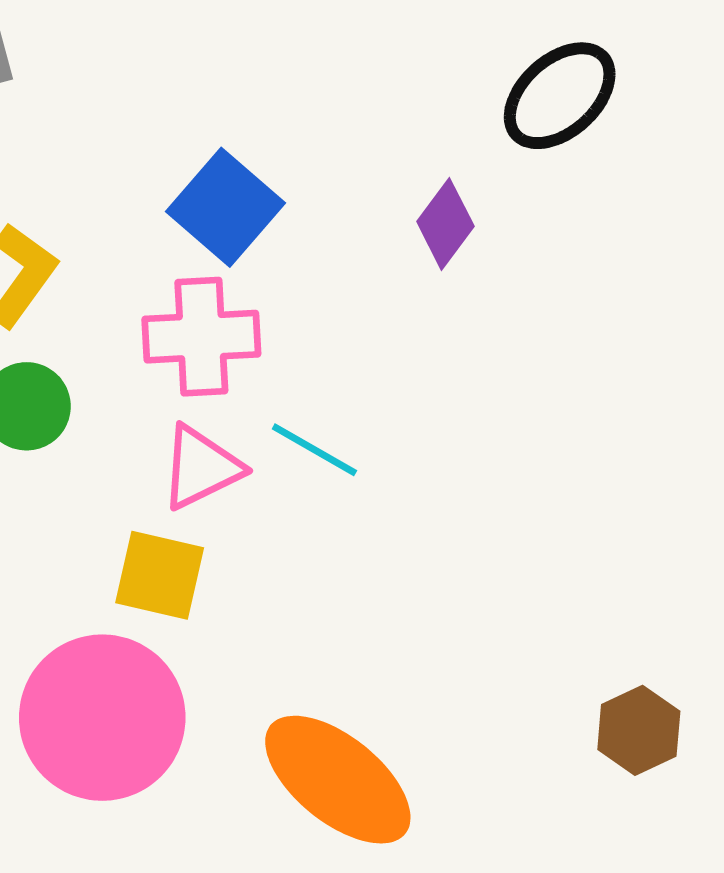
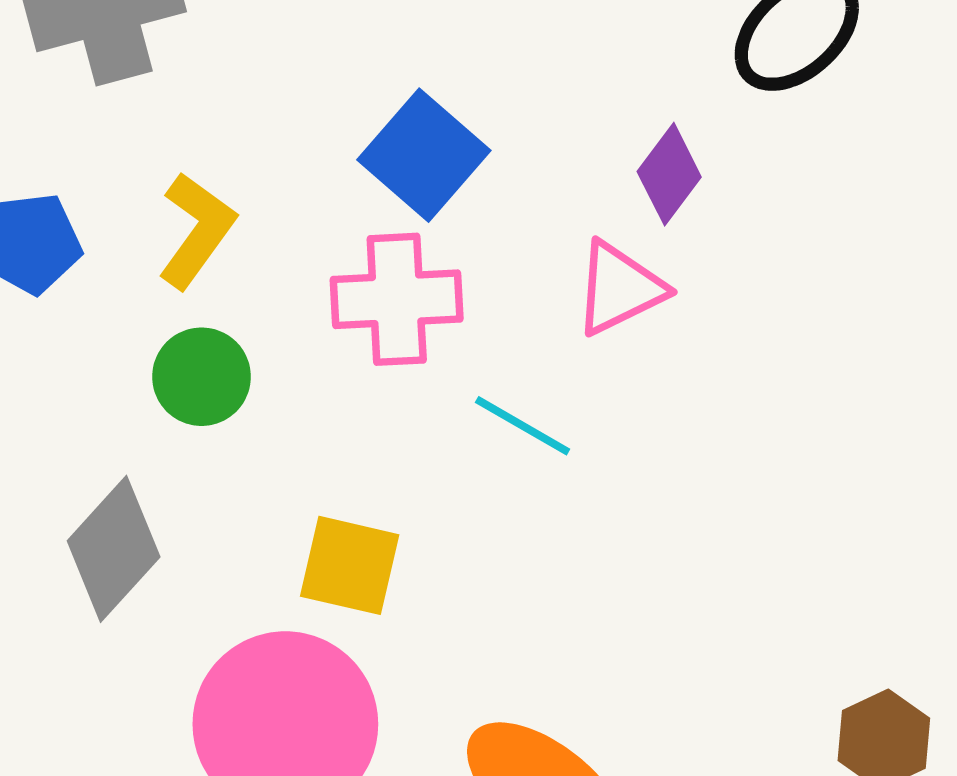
pink triangle: (201, 468) -> (619, 288), moved

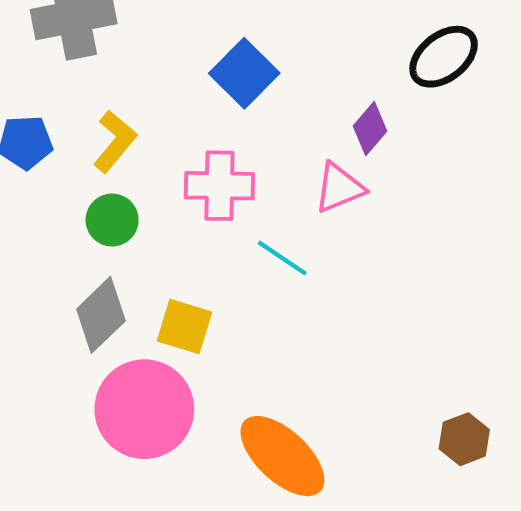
blue square: (424, 155) -> (244, 73), moved
gray diamond: (114, 549) -> (101, 315), moved

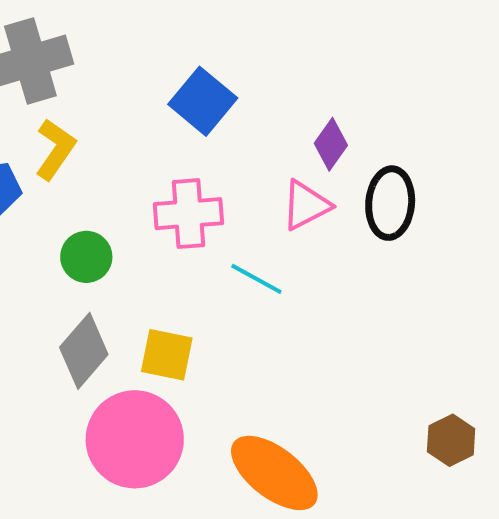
black ellipse: (444, 57) -> (390, 203), moved, turned -42
yellow L-shape: (115, 141) -> (55, 149), moved

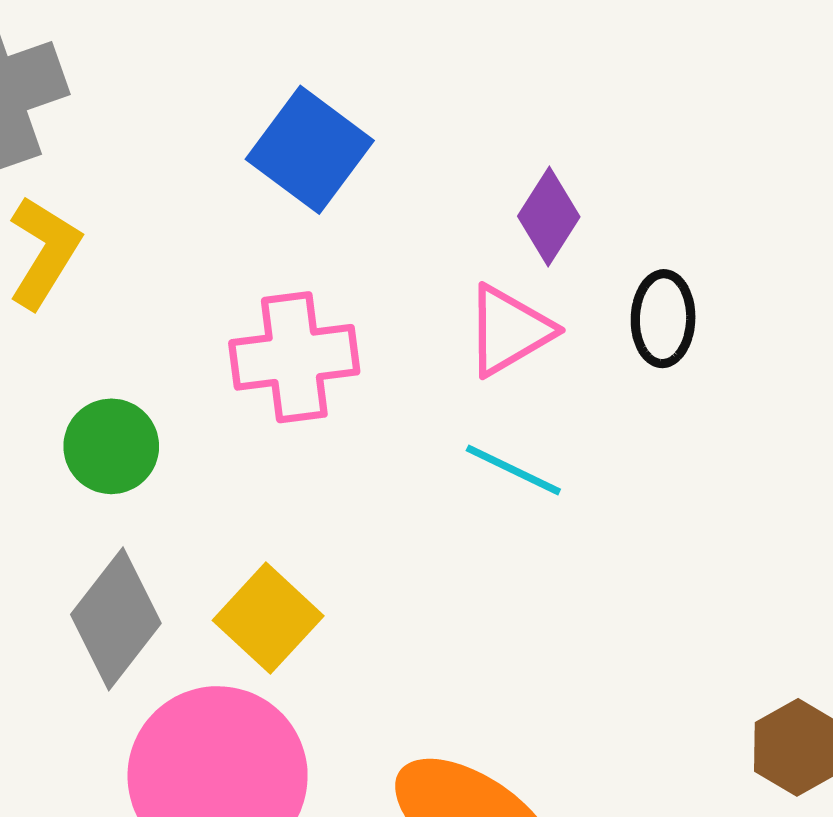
black ellipse: (390, 203) -> (663, 319), size x0.7
cyan line: (256, 279) -> (513, 470), moved
yellow square: (167, 355) -> (268, 618), turned 34

